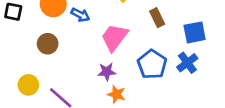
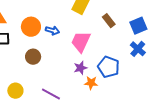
blue pentagon: (152, 64) -> (109, 67), moved
yellow circle: (28, 85) -> (15, 91), moved

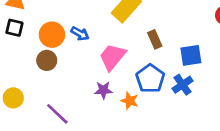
orange circle: (31, 27) -> (52, 35), moved
blue pentagon: (109, 67) -> (150, 79), moved
orange star: (91, 83) -> (130, 101), moved

